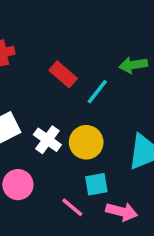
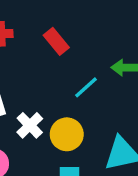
red rectangle: (63, 74) -> (56, 41), moved

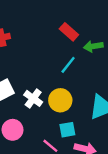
red rectangle: (56, 41) -> (69, 32), moved

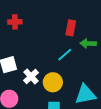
red rectangle: (69, 32) -> (71, 28), turned 49

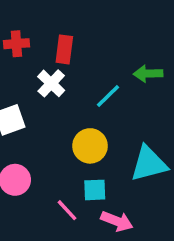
red rectangle: (71, 28) -> (64, 49), moved
white cross: (31, 77) -> (51, 83), moved

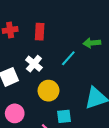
white cross: (51, 83) -> (34, 64), moved
yellow circle: (90, 146) -> (48, 91), moved

